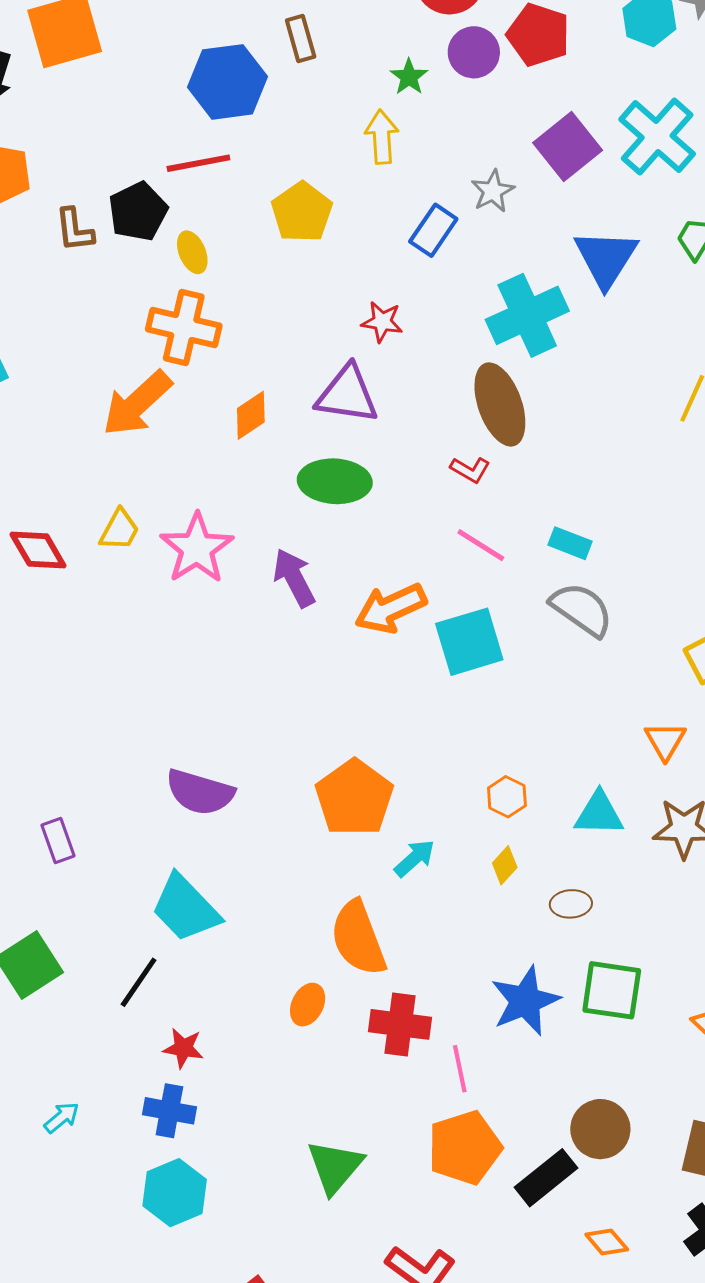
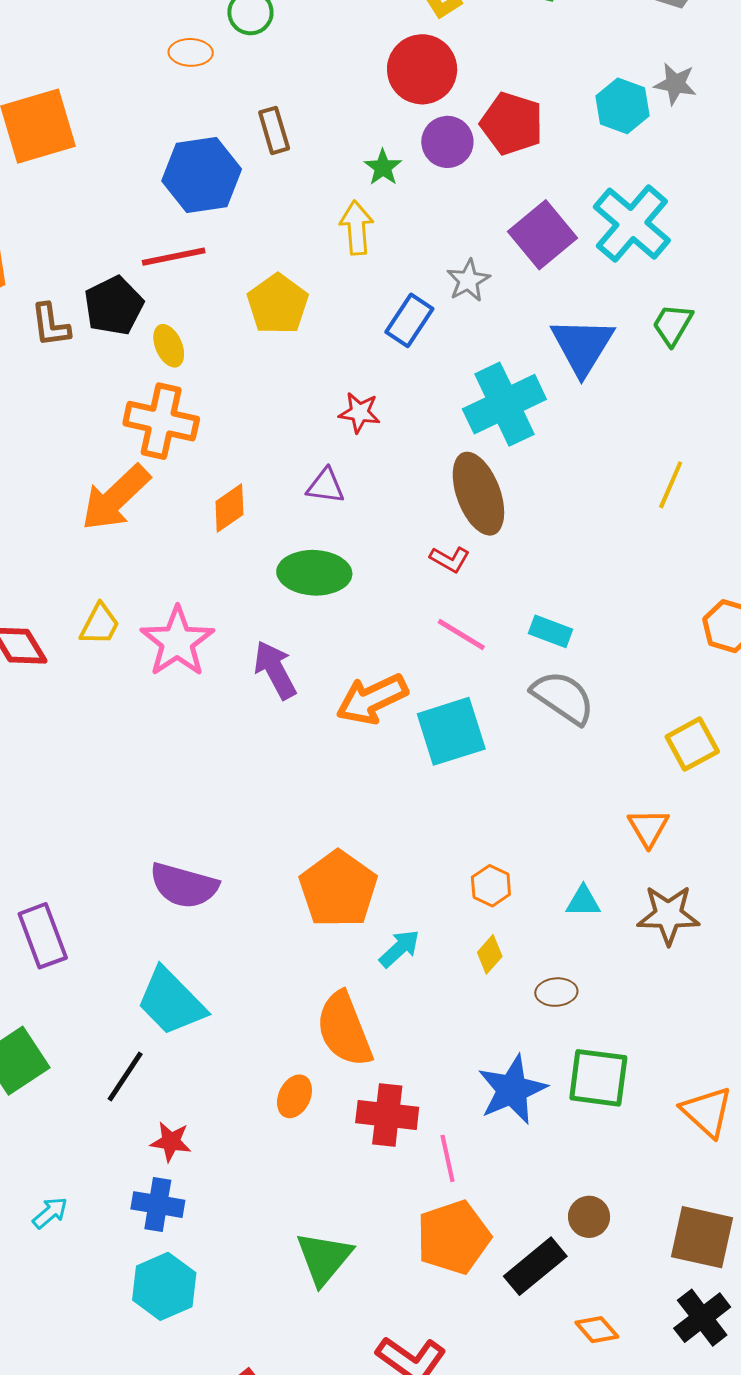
purple triangle: (347, 395) -> (326, 486), size x0.6
cyan triangle: (599, 814) -> (583, 901), size x0.7
purple rectangle: (58, 841) -> (43, 936), size x1.4
brown circle: (600, 1129) -> (589, 1217), size x0.7

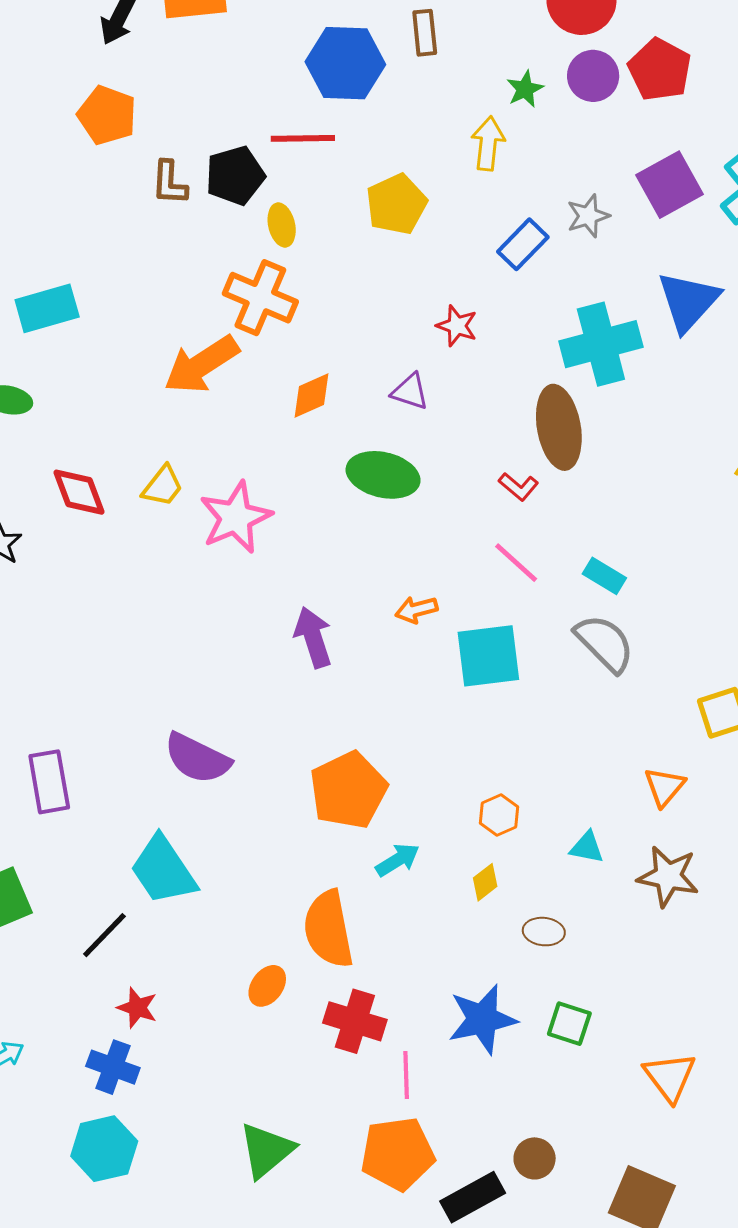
purple arrow: (275, 670) -> (313, 637), moved
orange arrow: (372, 699) -> (416, 610), size x0.6
green square: (598, 1078) -> (569, 1024), size x0.7

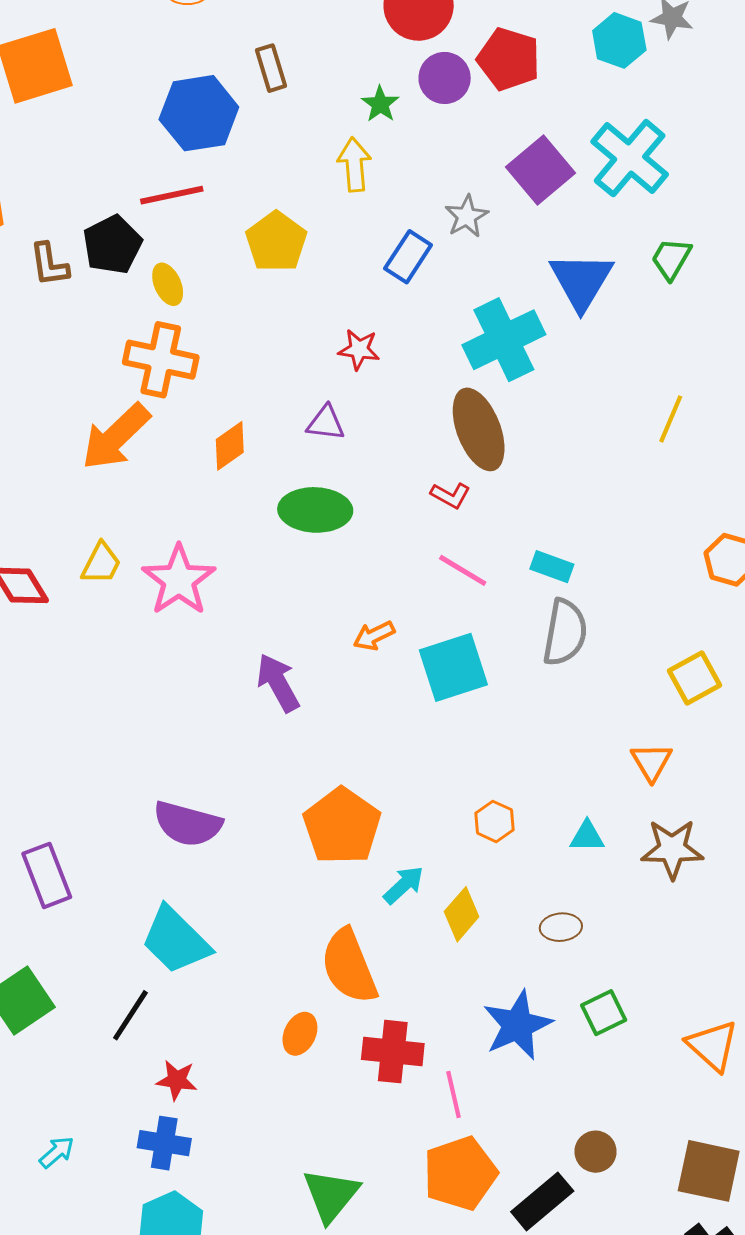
gray semicircle: (605, 643) -> (565, 632), turned 66
yellow diamond: (485, 882) -> (462, 914), moved, size x1.4
green square: (569, 1024) -> (604, 1013), turned -33

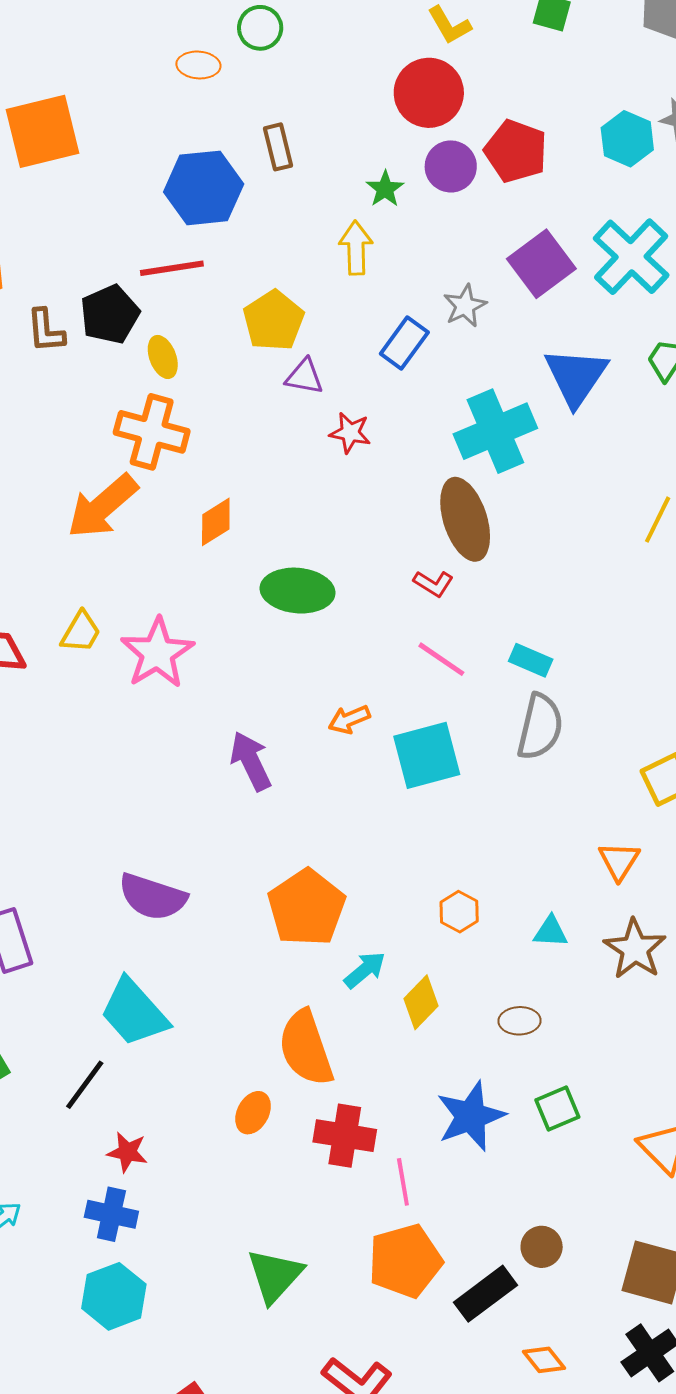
purple triangle: (326, 423) -> (304, 377), moved
brown star: (672, 849) -> (635, 949), turned 30

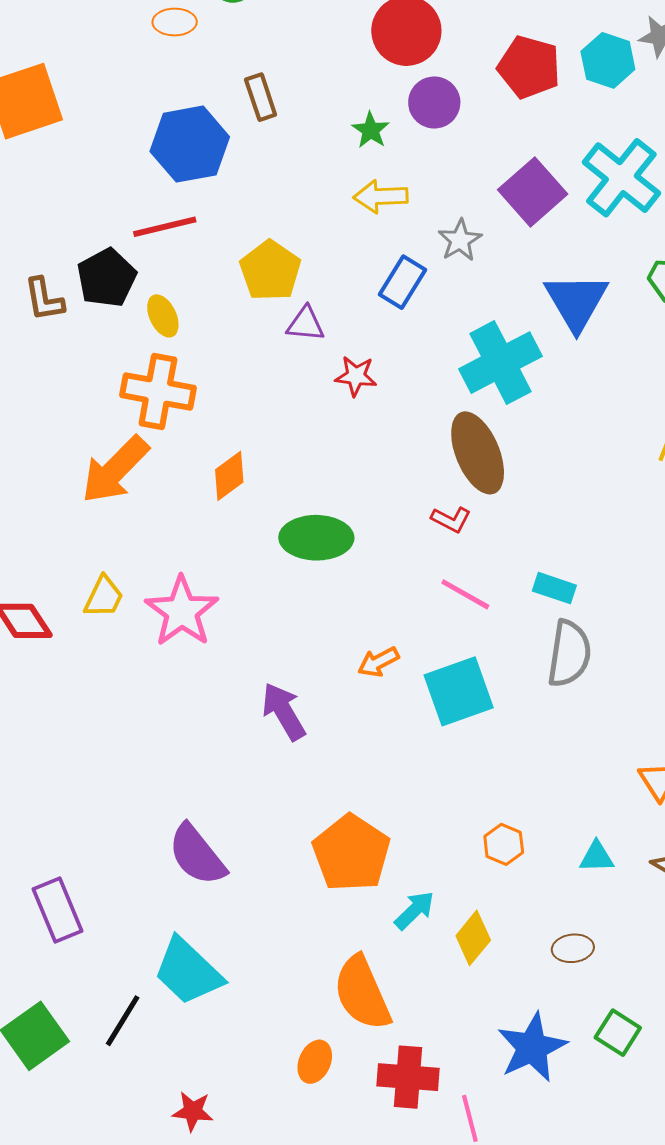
red pentagon: (516, 151) -> (529, 67), moved
yellow arrow: (356, 248) -> (381, 196), moved, turned -86
purple semicircle: (152, 897) -> (197, 855), turned 38
black line: (85, 1085) -> (123, 1021), moved
green square: (557, 1108) -> (618, 1033), turned -30

